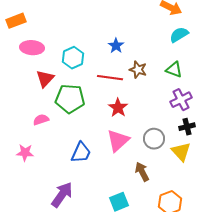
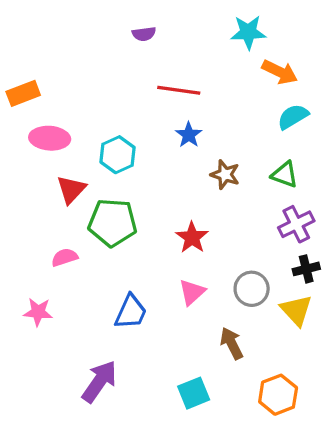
red line: (110, 78) -> (179, 90), moved
pink triangle: (118, 141) -> (192, 292), size x0.7

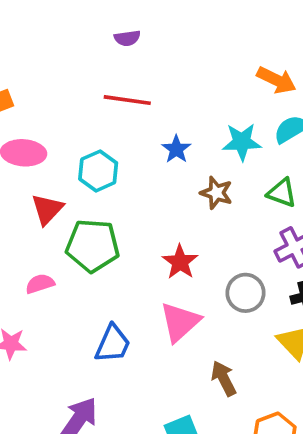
cyan star: (248, 32) -> (242, 142), moved
red line: (179, 90) -> (127, 100), moved
gray circle: (252, 289) -> (245, 293), moved
pink triangle: (192, 292) -> (180, 322), size x1.4

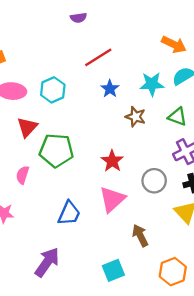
red line: (127, 100) -> (98, 57), moved, turned -40
cyan hexagon: (98, 171) -> (53, 90), moved
pink semicircle: (40, 284) -> (23, 175), turned -54

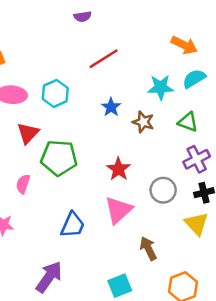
blue star: (110, 89) -> (111, 107), moved

